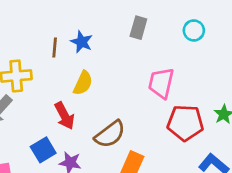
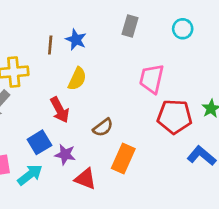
brown semicircle: (110, 134) -> (103, 127), size x0.7

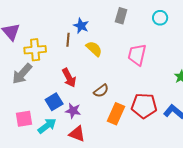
brown line: (50, 45) -> (68, 40), moved
yellow semicircle: (77, 79) -> (94, 49), moved, turned -72
red pentagon: (175, 117) -> (144, 106), moved
red triangle: (85, 179) -> (77, 134), moved

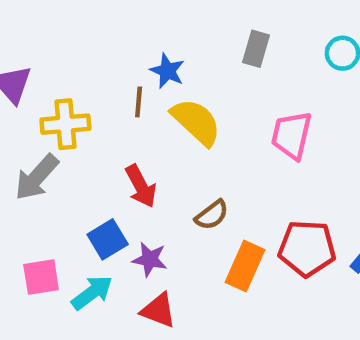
yellow semicircle: (94, 49) -> (196, 122), size x1.4

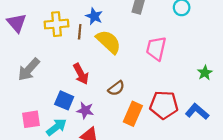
yellow cross: (65, 124) -> (56, 24), moved
blue square: (108, 239) -> (64, 100), turned -36

